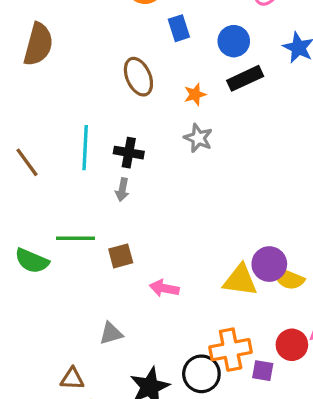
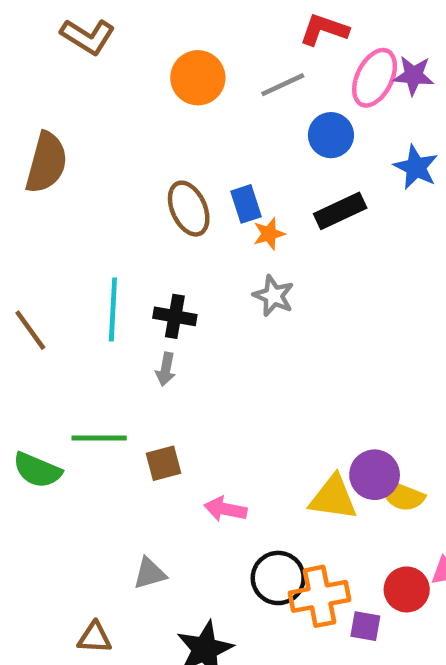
blue rectangle: (179, 28) -> (246, 204), moved
blue circle: (234, 41) -> (331, 135), moved
black circle: (201, 374) -> (278, 578), moved

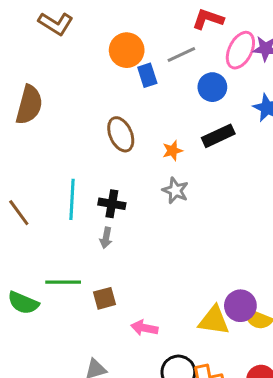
blue rectangle: (246, 204) -> (147, 75), moved

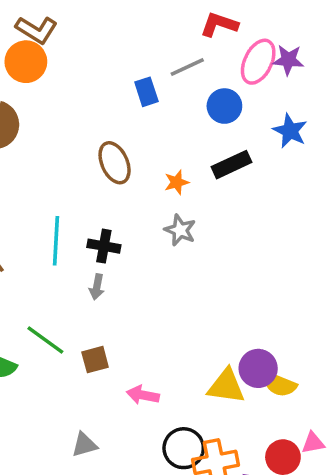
orange circle: (127, 50) -> (26, 62), moved
green line: (63, 282) -> (45, 340), turned 36

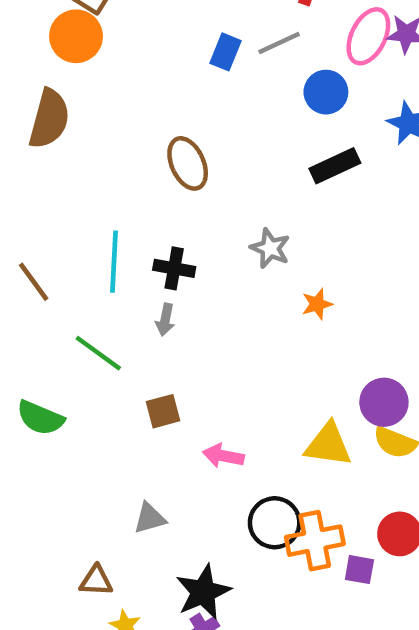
blue rectangle: (146, 92) -> (226, 52), moved, turned 40
orange star: (177, 182) -> (317, 304), moved
green line: (45, 340) -> (98, 353), moved
purple circle: (258, 368) -> (384, 402), moved

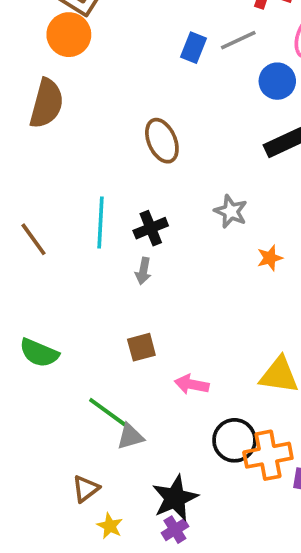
black cross: (174, 268) -> (151, 228), turned -32
green line: (98, 353) -> (108, 412), moved
brown triangle: (96, 581) -> (86, 489), turned -40

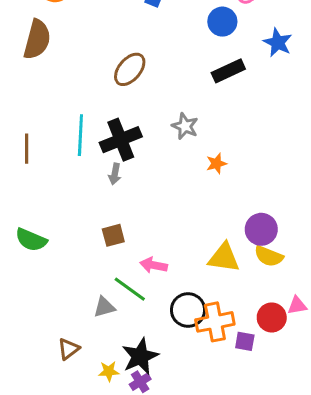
brown ellipse: (162, 141) -> (130, 69), turned 64
black cross: (151, 228) -> (121, 140), size x1.5
brown line: (33, 239) -> (27, 149), turned 36
green line: (108, 412) -> (130, 289), moved
yellow star: (110, 526) -> (109, 371), moved, turned -30

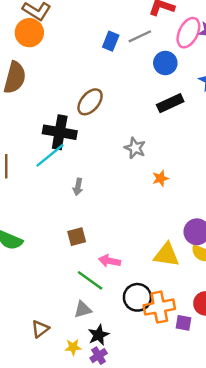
cyan line: (80, 135) -> (50, 155), turned 48
black cross: (121, 140) -> (60, 132), moved, turned 32
gray triangle: (104, 307) -> (83, 309), moved
black star: (140, 356) -> (99, 335), size x0.7

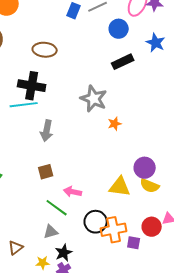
brown ellipse: (90, 102) -> (45, 50), moved, turned 55
gray star: (135, 148) -> (94, 99), size x1.5
cyan line: (50, 155) -> (24, 105), turned 32
gray arrow: (78, 187) -> (47, 131), size x1.5

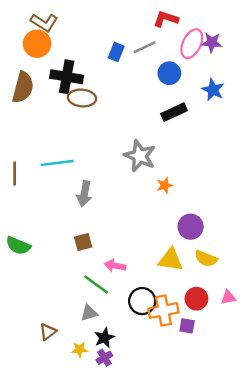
black cross: (32, 86) -> (67, 77), moved
purple circle: (145, 168) -> (191, 227), moved
red circle: (152, 227) -> (196, 299), moved

